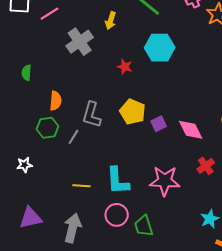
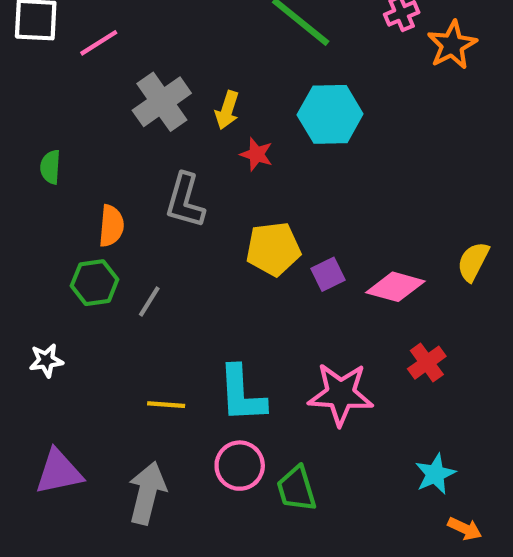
yellow arrow: (111, 21) -> (227, 110), moved
yellow pentagon: (133, 112) -> (273, 249), turned -30
gray L-shape: (92, 115) -> (185, 201), moved
pink diamond: (191, 130) -> (395, 287), turned -48

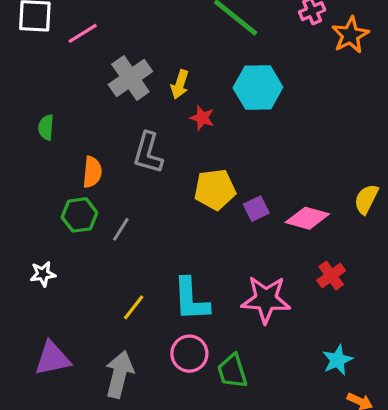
yellow line: (166, 405) -> (134, 307), turned -56

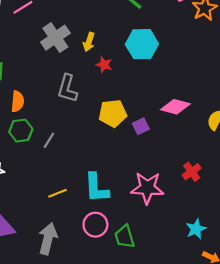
orange semicircle: (92, 172) -> (18, 101), moved
pink diamond: (307, 218) -> (175, 107), moved
yellow line: (134, 307) -> (58, 193), turned 30

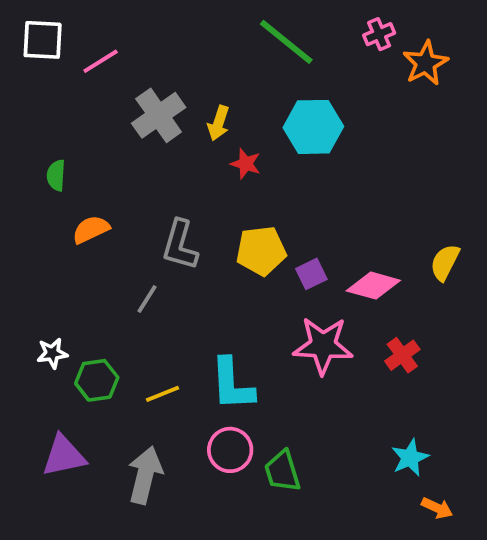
gray L-shape: (67, 88) -> (180, 245), moved
orange semicircle: (18, 101) -> (91, 229), turned -120
pink diamond: (175, 107) -> (373, 286), moved
green hexagon: (21, 131) -> (97, 380), moved
pink star: (147, 188) -> (323, 346), moved

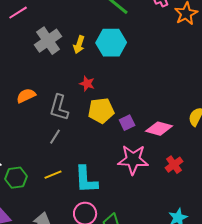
cyan hexagon: (313, 127) -> (111, 43), moved
red star: (246, 164) -> (87, 84), moved
orange semicircle: (91, 229) -> (26, 96), moved
gray line: (147, 299) -> (55, 137), moved
yellow line: (162, 394) -> (53, 175), moved

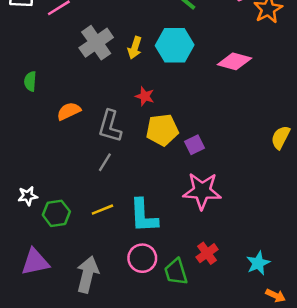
pink diamond: (159, 129) -> (234, 61), moved
red cross: (174, 165) -> (207, 253), moved

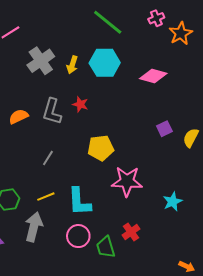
gray L-shape: (110, 126) -> (52, 111), moved
yellow pentagon: (162, 130) -> (101, 148), moved
purple square: (195, 145) -> (164, 129), moved
cyan star: (258, 263) -> (173, 202), moved
gray arrow: (87, 274) -> (34, 227), moved

